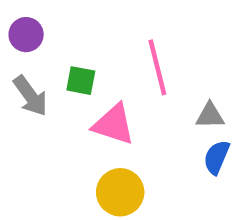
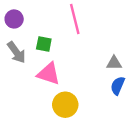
pink line: (157, 67) -> (75, 19), moved
pink triangle: (114, 124) -> (49, 74), moved

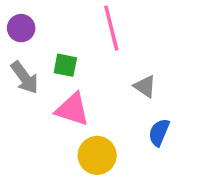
gray triangle: (114, 63) -> (145, 86), moved, turned 35
blue semicircle: (118, 86) -> (159, 132), moved

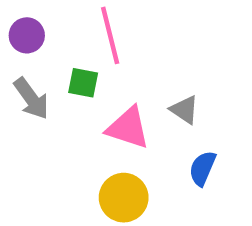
pink line: (111, 28) -> (110, 35), moved
pink triangle: (72, 109) -> (128, 128), moved

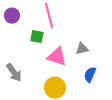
gray arrow: (31, 98) -> (14, 73), moved
gray triangle: (184, 110) -> (82, 49), turned -48

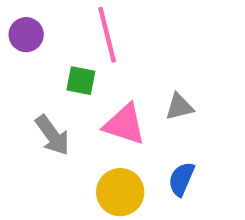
gray arrow: (14, 73) -> (52, 135), moved
blue semicircle: (90, 75) -> (181, 179), moved

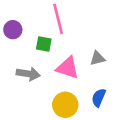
purple circle: (26, 35) -> (13, 30), moved
gray arrow: (52, 135) -> (28, 74), turned -45

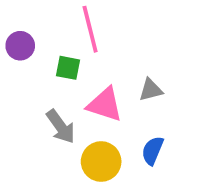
gray arrow: (28, 74) -> (61, 127), moved, turned 45

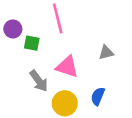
green square: (68, 68) -> (32, 43), moved
gray triangle: (151, 90) -> (106, 53), moved

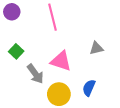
purple circle: (13, 29) -> (12, 12), moved
green square: (32, 43) -> (16, 51), moved, turned 32

